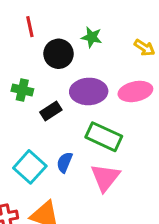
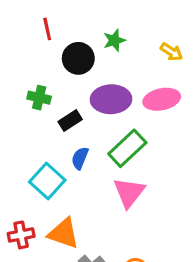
green star: (92, 37) -> (114, 40), turned -30
green rectangle: (104, 137) -> (127, 148), turned -68
blue semicircle: (65, 162) -> (80, 158), moved

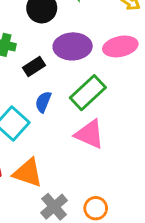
pink triangle: (129, 192) -> (89, 134), turned -44

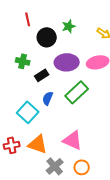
pink triangle: (89, 134) -> (73, 140), moved

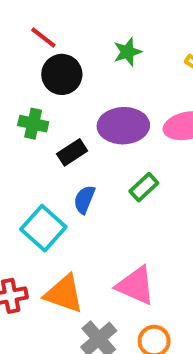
red line: (28, 19) -> (43, 38), turned -40
black circle: (47, 37) -> (62, 74), moved
green rectangle: (77, 92) -> (144, 187), size x0.6

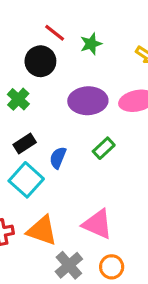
red line: (43, 38) -> (55, 33), moved
green cross: (33, 124) -> (18, 99), turned 30
black rectangle: (72, 152) -> (25, 143), moved

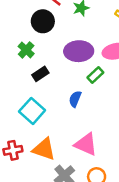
black rectangle: (25, 143) -> (40, 74), moved
green rectangle: (104, 148) -> (95, 75), moved
blue semicircle: (58, 158) -> (75, 99), moved

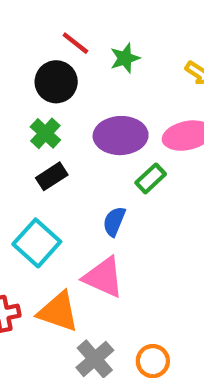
green cross: (26, 50) -> (45, 133), moved
pink triangle: (86, 144) -> (103, 277), moved

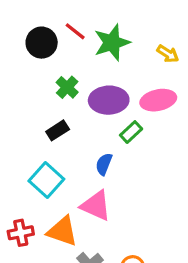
green star: (125, 58) -> (112, 43), size x1.6
black circle: (56, 82) -> (42, 43), moved
green cross: (45, 133) -> (67, 87), moved

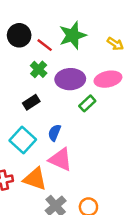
red line: (75, 31) -> (45, 45), moved
blue semicircle: (104, 164) -> (54, 133), moved

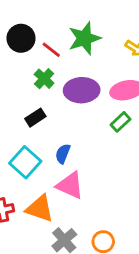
green rectangle: (87, 103) -> (121, 122), moved

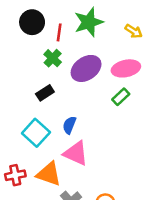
red line: (51, 50) -> (59, 32), turned 60
purple ellipse: (82, 90) -> (86, 68), turned -32

